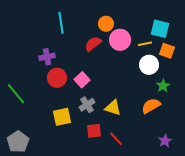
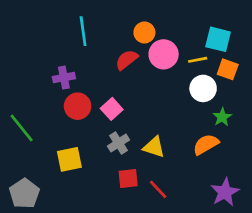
yellow square: (62, 117) -> (69, 159), moved
purple star: (165, 141) -> (225, 192), size x1.5

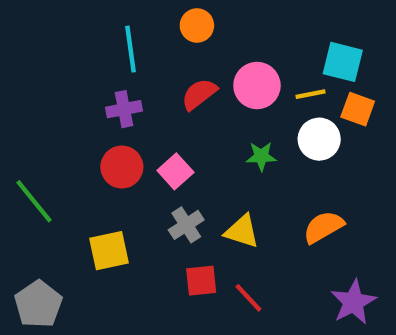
orange circle: (144, 32) -> (197, 25), moved
purple cross: (64, 78) -> (124, 109), moved
green star: (222, 117) -> (261, 156), moved, turned 30

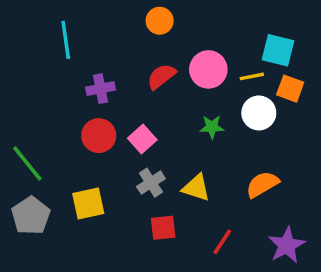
cyan line: (130, 49) -> (66, 40), moved
red line: (248, 298) -> (222, 242), moved, turned 76
gray pentagon: (38, 304) -> (31, 216), moved

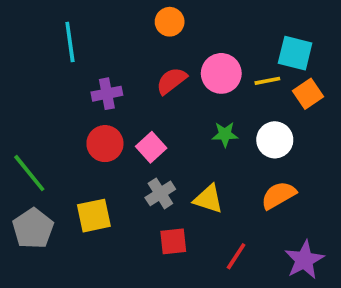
orange square: (290, 89) -> (308, 94), turned 36
white circle: (259, 113) -> (275, 140), moved

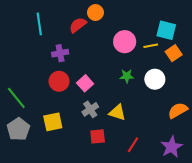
red semicircle: (171, 81) -> (78, 25), moved
orange semicircle: (278, 195) -> (178, 110), moved

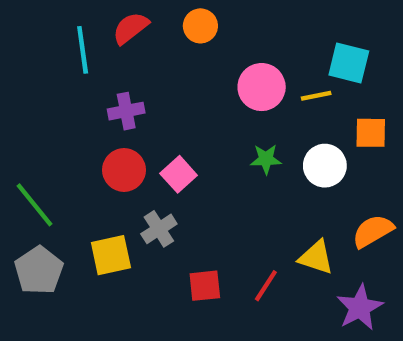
red semicircle: (78, 25) -> (131, 28), moved
orange square: (174, 53) -> (371, 133), moved, turned 35
gray cross: (90, 109) -> (159, 229), moved
yellow triangle: (117, 113) -> (316, 257), moved
red line: (133, 145) -> (266, 286), moved

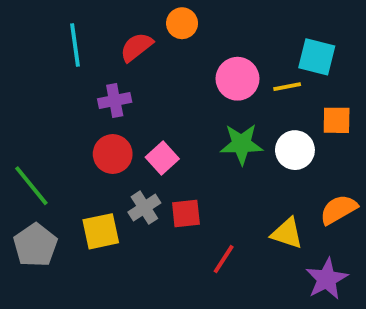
red semicircle: (131, 28) -> (136, 47), moved
green star: (266, 159) -> (241, 144), size x1.5
red square: (205, 286) -> (186, 213), moved
red line: (266, 286) -> (224, 259), moved

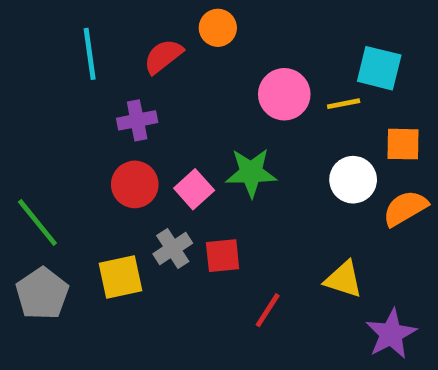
green star: (241, 144) -> (251, 173), moved
orange semicircle: (339, 210) -> (405, 208), moved

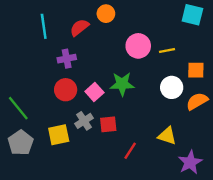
cyan square: (379, 68) -> (192, 15), moved

